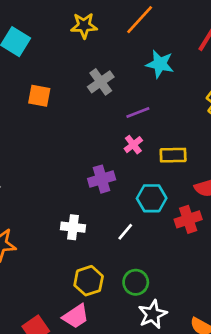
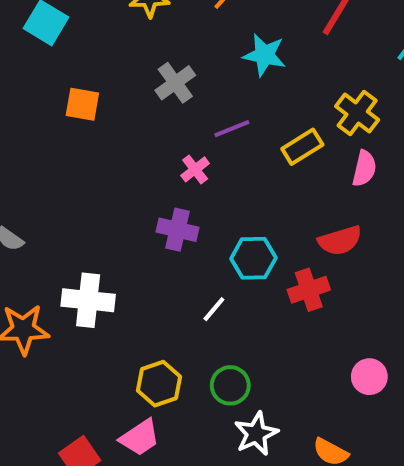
pink cross: (133, 145) -> (195, 169), moved
yellow rectangle: (173, 155) -> (302, 147), moved, turned -30
purple cross: (102, 179) -> (178, 230), turned 30
white cross: (73, 227) -> (88, 300), moved, size x1.4

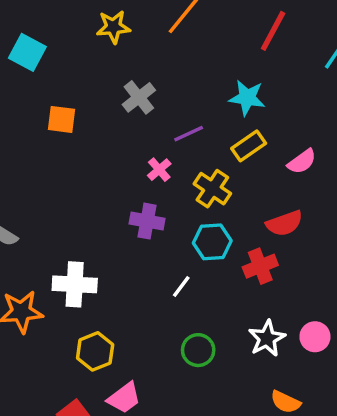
cyan star: (264, 55) -> (247, 98), moved
yellow cross: (357, 113) -> (212, 189), moved
pink semicircle: (364, 168) -> (302, 162), turned 44
yellow hexagon: (159, 384) -> (95, 351), moved
white star: (256, 434) -> (267, 338), moved

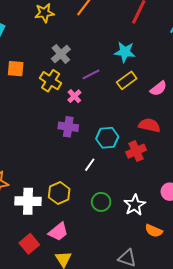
yellow cross: (212, 189) -> (51, 81), moved
red semicircle: (284, 223) -> (149, 125), turned -145
white cross: (75, 284) -> (28, 201), moved
white star: (267, 338) -> (135, 205), moved
yellow hexagon: (95, 351) -> (59, 193), moved

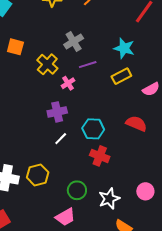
gray cross: (61, 54) -> (74, 42), moved
purple cross: (68, 127) -> (57, 112), turned -30
red cross: (136, 151) -> (100, 156), moved, turned 36
white line: (90, 165) -> (61, 139), moved
pink trapezoid: (58, 232) -> (65, 217), moved

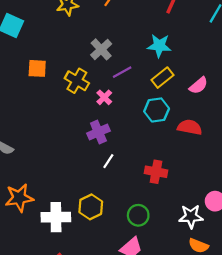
cyan hexagon: (93, 129) -> (157, 110), moved
white star: (109, 199) -> (191, 216), moved, turned 30

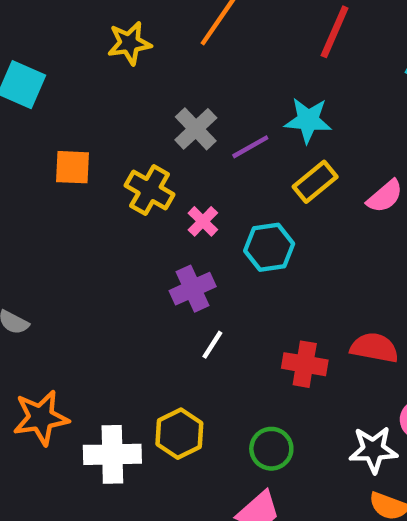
purple line: (122, 72) -> (250, 147), moved
cyan hexagon: (157, 110) -> (269, 247), moved
red semicircle: (190, 127) -> (374, 348), moved

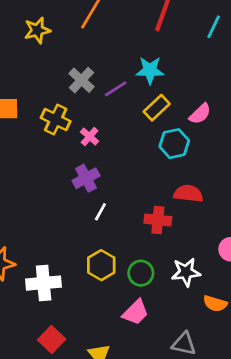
cyan hexagon: (269, 247) -> (174, 144), moved
red semicircle: (374, 348) -> (188, 194), moved
yellow hexagon: (179, 434) -> (101, 265), moved
white star: (373, 450) -> (186, 272), moved

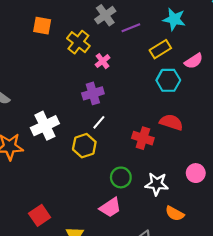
cyan star: (150, 70) -> (174, 19), moved
yellow hexagon: (101, 265) -> (84, 146), moved
white cross: (44, 283) -> (45, 126), moved, turned -32

